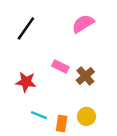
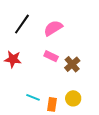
pink semicircle: (83, 24) -> (53, 28), moved
red star: (26, 82) -> (13, 59), moved

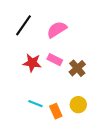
red star: (13, 59) -> (32, 63), moved
orange rectangle: (52, 104) -> (56, 111), turned -32

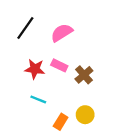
cyan line: (35, 104) -> (38, 99), moved
orange rectangle: (56, 111) -> (61, 122), turned 56

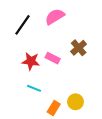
pink semicircle: (62, 33) -> (55, 17), moved
brown cross: (84, 75) -> (79, 48), moved

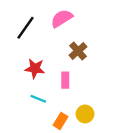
brown cross: (79, 48) -> (78, 51), moved
pink rectangle: (53, 58) -> (65, 80), moved, turned 64

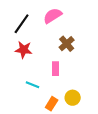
red star: (35, 68) -> (24, 50), moved

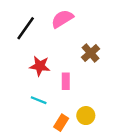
brown cross: (67, 44) -> (91, 53), moved
red star: (24, 50) -> (40, 66), moved

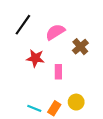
pink semicircle: (62, 19) -> (55, 32), moved
cyan line: (39, 100) -> (34, 108), moved

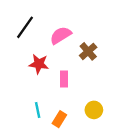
yellow circle: (76, 102) -> (94, 110), moved
cyan line: (34, 108) -> (38, 110), moved, turned 56

